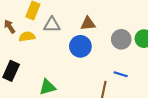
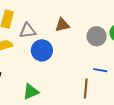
blue circle: (80, 46) -> (42, 50), moved

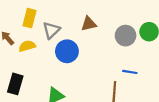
gray triangle: (27, 31) -> (51, 30), turned -36

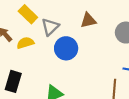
yellow rectangle: (29, 18) -> (28, 14), turned -60

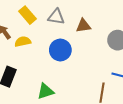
gray triangle: (50, 27) -> (56, 17), moved, turned 48

